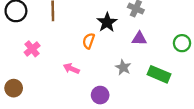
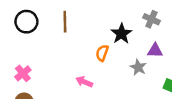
pink cross: (32, 49) -> (23, 73), moved
gray star: (123, 67) -> (138, 67), moved

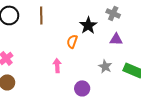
gray star: (138, 67) -> (105, 66), moved
pink arrow: (84, 82) -> (57, 65), turned 64

